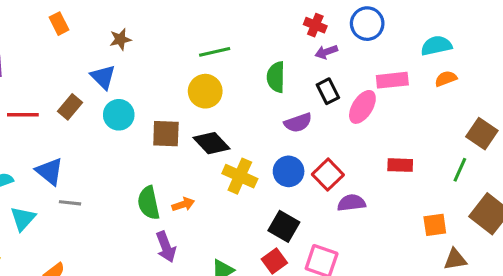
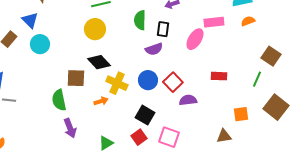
black rectangle: (328, 91) -> (163, 29), moved, turned 35
brown square: (166, 134) -> (76, 78), moved
orange arrow: (183, 204) -> (101, 101), moved
brown triangle: (455, 259) -> (224, 136), moved

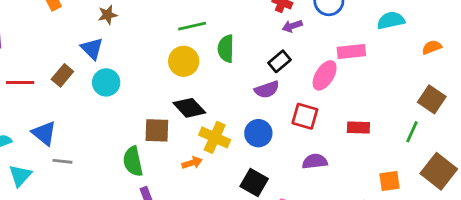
green semicircle: (140, 20) -> (226, 49), moved
orange semicircle: (248, 21) -> (432, 47), moved
black rectangle: (163, 29) -> (279, 61), turned 42
red square: (173, 82) -> (305, 116), moved, turned -30

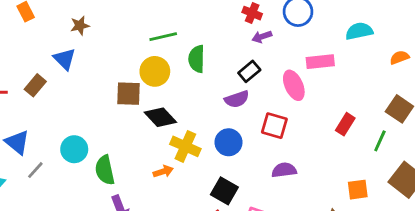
pink ellipse: (325, 75) -> (294, 85), turned -56
cyan circle: (106, 82) -> (74, 149), moved
red rectangle: (358, 128) -> (345, 124), moved, turned -60
brown square: (157, 130) -> (128, 94), moved
gray line: (62, 161) -> (35, 170), turned -54

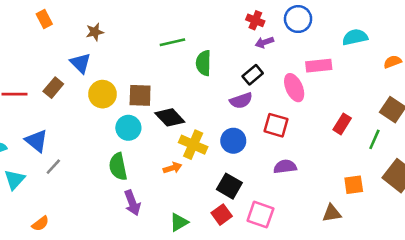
yellow circle: (155, 71) -> (103, 94), moved
cyan circle: (74, 149) -> (128, 128), moved

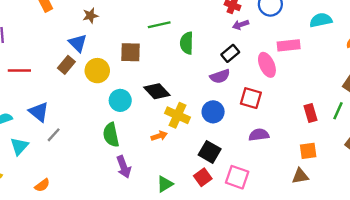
brown rectangle: (53, 88) -> (66, 65), moved
brown square: (140, 95) -> (131, 52), moved
red rectangle: (342, 124) -> (310, 113), moved, turned -48
orange square: (354, 185) -> (308, 151), moved

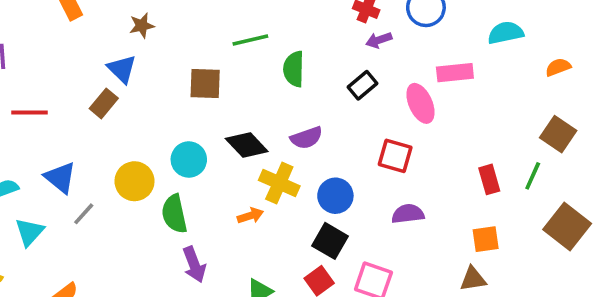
yellow circle: (97, 71) -> (134, 181), moved
purple semicircle: (220, 76) -> (306, 138), moved
blue circle: (213, 112) -> (335, 196), moved

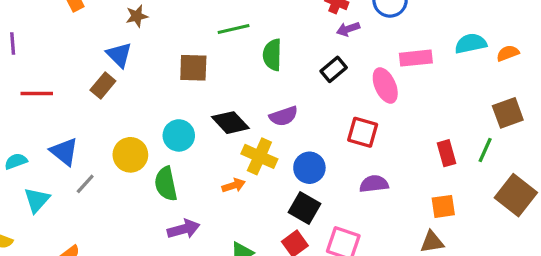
cyan semicircle: (506, 33) -> (471, 44), moved
brown square: (558, 134) -> (508, 113), turned 36
purple arrow: (194, 264) -> (184, 229), turned -84

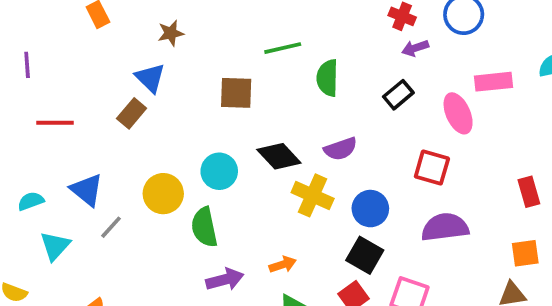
purple semicircle: (374, 184) -> (445, 227), size x1.4
orange arrow: (234, 185) -> (283, 265), moved

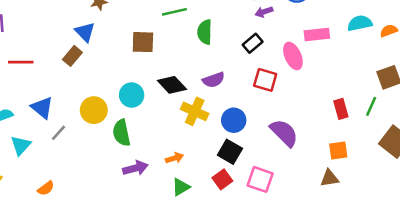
red square: (432, 167) -> (265, 80), moved
purple semicircle: (445, 227) -> (284, 133), turned 52

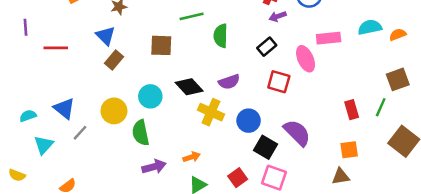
brown rectangle: (72, 56) -> (114, 60), moved
red line: (21, 62) -> (56, 48), moved
black square: (230, 152) -> (266, 147), moved

